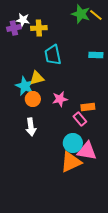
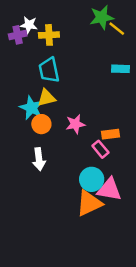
green star: (81, 14) -> (102, 17), turned -30
yellow line: (96, 15) -> (117, 29), moved
cyan trapezoid: (53, 55) -> (49, 70), moved

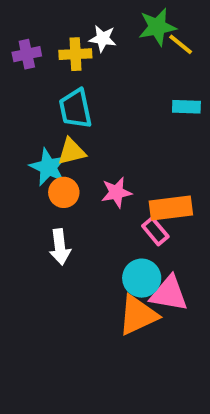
white star: (29, 25) -> (103, 39), moved
orange rectangle: (110, 134) -> (171, 208), size x1.5

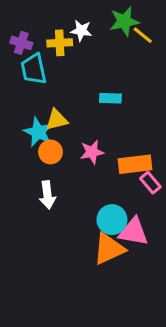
purple cross: (27, 54) -> (21, 43), turned 30
cyan rectangle: (186, 107) -> (110, 98), moved
cyan trapezoid: (75, 109) -> (34, 69), moved
pink rectangle: (155, 231) -> (150, 183), moved

